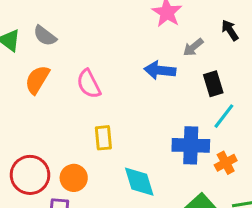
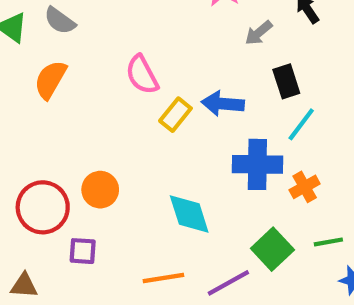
blue arrow: (160, 70) -> (223, 104), moved
pink semicircle: (89, 84) -> (142, 75), moved
yellow rectangle: (103, 138) -> (175, 115), moved, turned 45
orange circle: (74, 178) -> (100, 190), moved

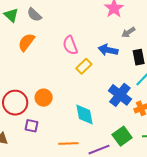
blue arrow: (223, 104) -> (108, 50), moved
blue cross: (257, 164) -> (120, 95), turned 30

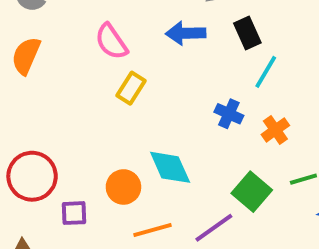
yellow rectangle: (84, 66) -> (131, 88), moved
blue cross: (120, 95) -> (229, 114), size x0.6
orange circle: (44, 98) -> (123, 187), moved

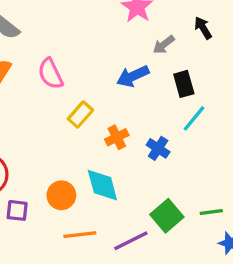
blue arrow: (186, 33) -> (133, 76), turned -32
pink semicircle: (111, 42) -> (50, 74), moved
orange cross: (275, 130) -> (117, 137), moved

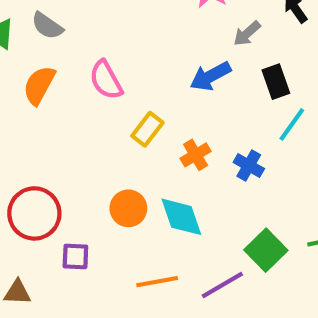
orange circle: (61, 195) -> (128, 208), moved

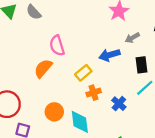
orange semicircle: (39, 85) -> (43, 68), moved
yellow rectangle: (147, 129) -> (83, 73), moved

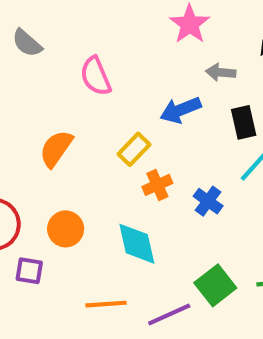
gray arrow: (132, 38) -> (221, 72), turned 40
pink semicircle: (57, 46) -> (96, 76), moved
orange circle: (54, 112) -> (66, 229), moved

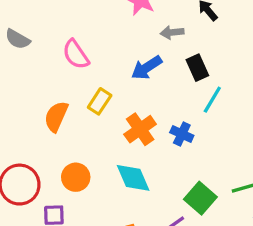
yellow rectangle: (134, 149) -> (100, 101), moved
orange cross: (157, 185) -> (140, 129), size x1.4

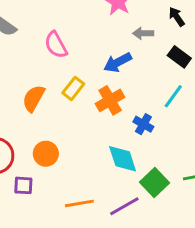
black rectangle: (197, 68) -> (179, 57), moved, turned -35
orange cross: (140, 129) -> (110, 100), moved
cyan diamond: (133, 178) -> (123, 159), moved

